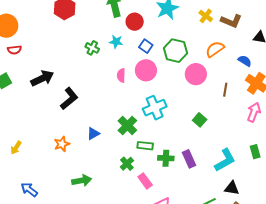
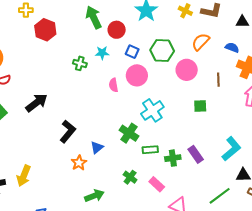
black L-shape: (69, 99) -> (68, 131), moved
green square: (200, 120) -> (200, 106), moved, turned -32
orange star: (62, 144) -> (79, 163), moved
yellow arrow: (16, 148) -> (24, 176), size x1.5
green cross: (127, 164) -> (130, 177), moved

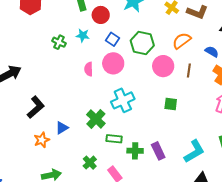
brown line: (218, 80) -> (189, 71), moved

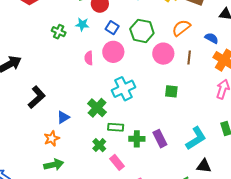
orange star: (42, 140) -> (52, 138), moved
green cross: (90, 163) -> (99, 145), moved

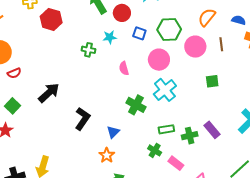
pink circle: (113, 52) -> (159, 60), moved
green cross: (97, 108) -> (136, 105), moved

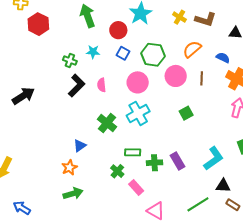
red circle: (122, 13) -> (118, 30), moved
green square: (212, 81) -> (186, 113), turned -32
black L-shape: (82, 119) -> (77, 86), moved

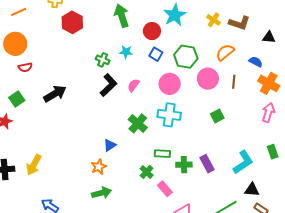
pink semicircle: (102, 85) -> (133, 85), turned 40
cyan cross: (138, 113) -> (169, 115), turned 35

